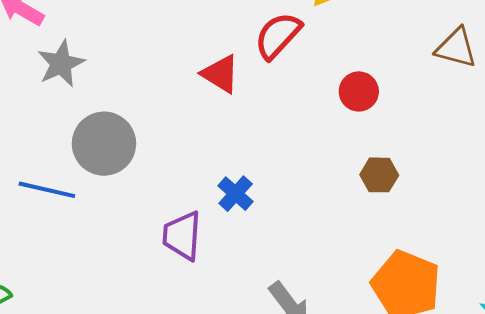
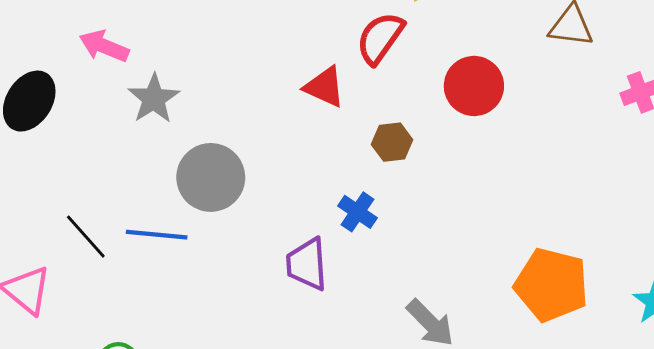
red circle: (359, 91) -> (474, 86), size x1.4
brown hexagon: (379, 175) -> (392, 142), moved

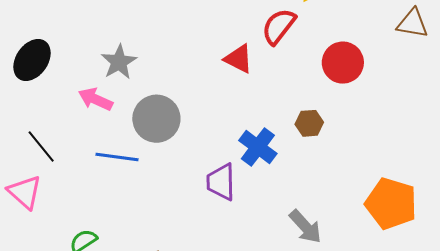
pink arrow: (104, 46) -> (95, 99), moved
brown hexagon: (392, 142) -> (309, 123), moved
blue cross: (357, 212) -> (258, 147), size x1.4
black line: (86, 237) -> (41, 147), moved

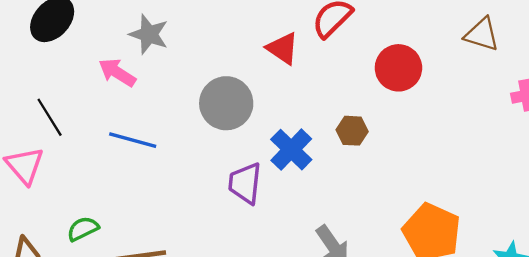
gray star: (119, 62) -> (149, 34), turned -30
gray circle: (156, 119) -> (226, 103), moved

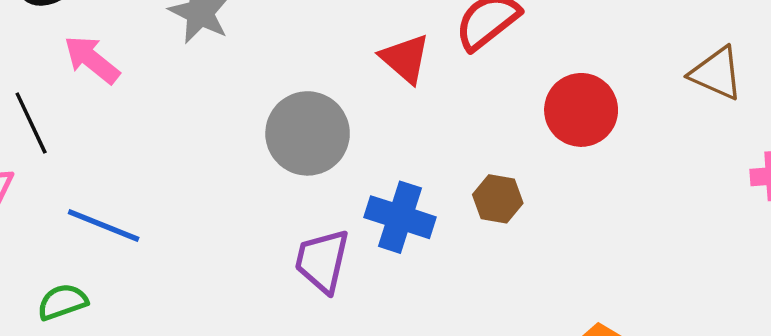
pink arrow: (117, 72) -> (92, 60), moved
blue line: (133, 140) -> (104, 226), moved
blue cross: (291, 150) -> (400, 217), turned -33

